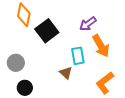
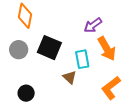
black square: (47, 31) -> (49, 48), moved, turned -30
gray circle: (16, 63) -> (19, 50), moved

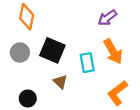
purple arrow: (93, 25) -> (107, 18), moved
brown triangle: (70, 77) -> (60, 82), moved

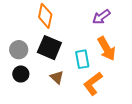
orange diamond: (27, 17) -> (45, 16), moved
orange L-shape: (117, 93) -> (93, 84), moved
black circle: (28, 99) -> (21, 74), moved

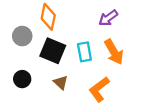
gray circle: (19, 50) -> (22, 36), moved
cyan rectangle: (82, 59) -> (84, 52), moved

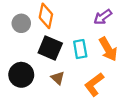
gray circle: (22, 36) -> (21, 23), moved
black circle: (22, 79) -> (21, 75), size x1.5

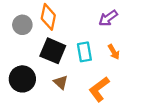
orange arrow: (108, 49) -> (114, 52), size x0.6

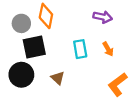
purple arrow: (108, 18) -> (103, 17), turned -132
black square: (53, 51) -> (34, 47), moved, turned -35
orange L-shape: (99, 89) -> (118, 84), moved

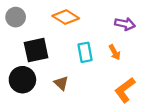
orange diamond: (46, 16) -> (66, 17), moved, turned -70
purple arrow: (103, 17) -> (125, 24), moved
gray circle: (21, 23) -> (16, 17), moved

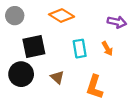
orange L-shape: (125, 90) -> (95, 87), moved, turned -35

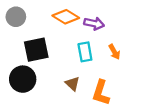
purple arrow: (117, 22) -> (94, 24), moved
brown triangle: (57, 77) -> (73, 84), moved

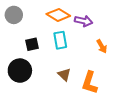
black square: (36, 50) -> (32, 44), size x0.6
cyan rectangle: (85, 52) -> (60, 40), moved

